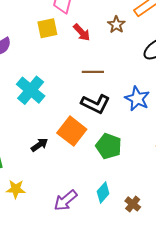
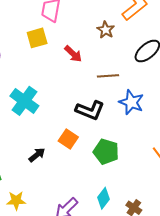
red arrow: (82, 32) -> (73, 54), moved
brown line: (93, 72) -> (108, 76), moved
orange square: (72, 131) -> (68, 139), size x0.7

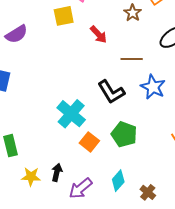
cyan cross: (24, 101) -> (71, 114), moved
black L-shape: (90, 110) -> (111, 92), turned 32
orange square: (68, 139) -> (89, 142), moved
black arrow: (37, 155) -> (57, 172), moved, turned -42

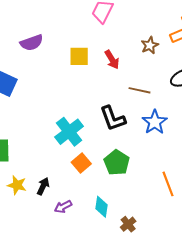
yellow square: (64, 16) -> (79, 56), moved
cyan diamond: (118, 181) -> (102, 207), turned -45
purple arrow: (81, 188) -> (63, 207), size x0.7

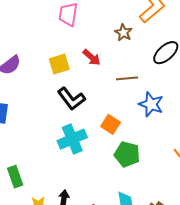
black L-shape: (113, 118) -> (71, 99), moved
cyan cross: (69, 132) -> (72, 139), turned 32
orange square: (81, 163) -> (111, 124), moved

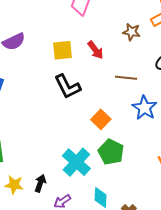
brown star: (123, 33) -> (132, 32), turned -30
cyan cross: (72, 139) -> (76, 162), moved, turned -36

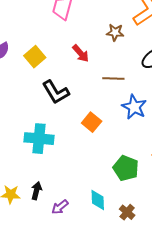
yellow square: (62, 50) -> (35, 57), moved, turned -30
green pentagon: (111, 152) -> (126, 168), moved
cyan cross: (76, 162) -> (39, 139), moved, turned -32

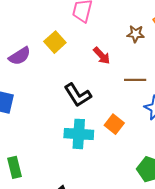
yellow square: (35, 57) -> (55, 42), moved
cyan cross: (39, 139) -> (79, 134), moved

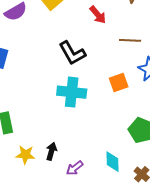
orange square: (114, 124) -> (119, 83), moved, turned 30

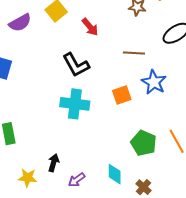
red arrow: (98, 15) -> (90, 27), moved
yellow star: (25, 155) -> (28, 178), moved

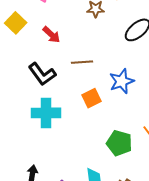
brown line: (134, 53) -> (82, 62), moved
blue star: (154, 82) -> (122, 81), turned 30

